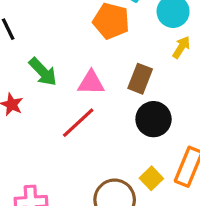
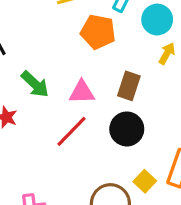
black circle: (154, 119) -> (127, 129), moved

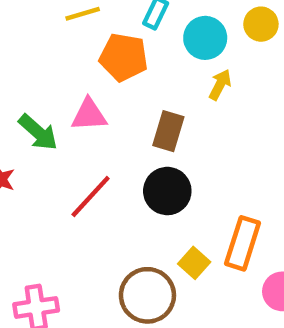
pink triangle: (82, 92) -> (89, 115), moved

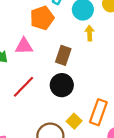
orange pentagon: (124, 57) -> (42, 18), turned -30
yellow arrow: (220, 85) -> (90, 33), turned -32

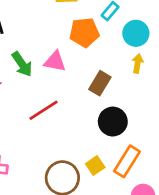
black circle: (62, 85) -> (113, 122), moved

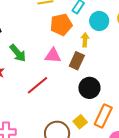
pink triangle: (55, 61) -> (53, 55), moved
yellow arrow: (138, 63) -> (85, 40), moved

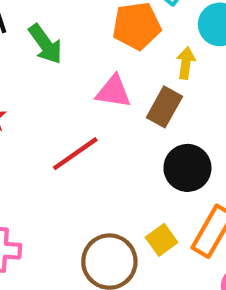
green arrow: (18, 53) -> (45, 44), moved

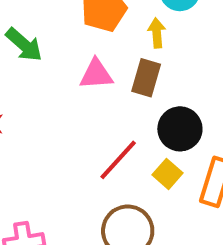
red line: (75, 154) -> (118, 160), moved
yellow square: (162, 240) -> (167, 174), moved

